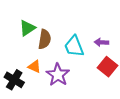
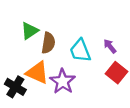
purple arrow: (101, 42) -> (110, 46), turned 48
orange triangle: (34, 67) -> (37, 73), size x1.6

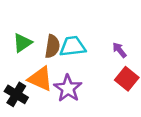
green triangle: (30, 31) -> (22, 43), moved
cyan trapezoid: (80, 51) -> (73, 46), moved, turned 105

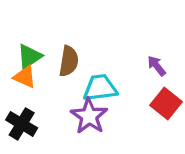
cyan trapezoid: (73, 46) -> (100, 88), moved
orange triangle: (40, 79) -> (25, 77), moved, size x0.7

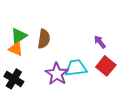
cyan trapezoid: (100, 88) -> (76, 68), moved

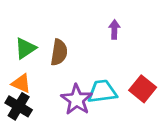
purple arrow: (100, 42) -> (114, 29), moved, turned 40
orange triangle: (16, 49) -> (21, 83), moved

